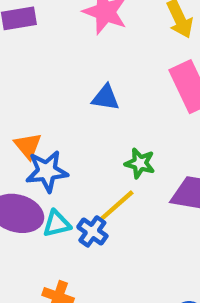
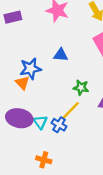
blue star: (47, 171) -> (30, 69), moved
cyan triangle: (57, 224) -> (40, 122), turned -48

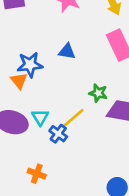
green star: (81, 88) -> (98, 93), moved
cyan triangle: (40, 122) -> (40, 117), moved

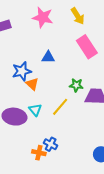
orange triangle: (19, 81) -> (32, 84), moved
blue cross: (58, 134) -> (51, 144), moved

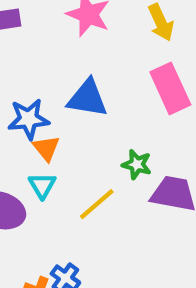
blue triangle: (48, 57) -> (87, 98), size x1.5
cyan triangle: (35, 110) -> (42, 185), moved

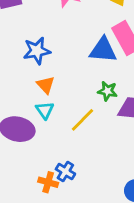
blue triangle: (87, 98) -> (103, 50), moved
blue star: (29, 119) -> (37, 51), moved

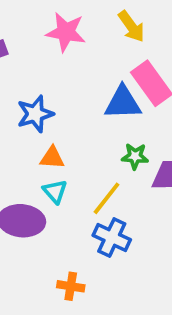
orange triangle: (46, 85) -> (52, 158), turned -36
blue cross: (65, 171) -> (112, 238), moved, size x1.4

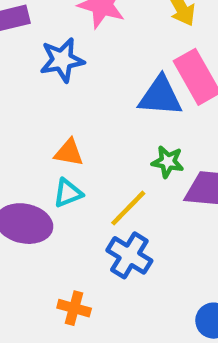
blue star: (35, 114) -> (62, 60), moved
cyan triangle: (55, 191) -> (68, 193), turned 44

